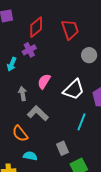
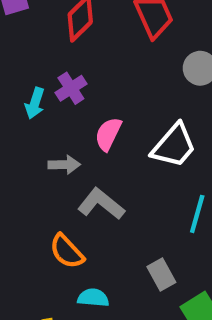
purple cross: (29, 50) -> (71, 88), moved
gray arrow: (23, 94) -> (64, 165), turned 104

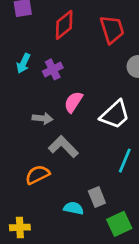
cyan arrow: (35, 103) -> (23, 63), moved
orange semicircle: (67, 251) -> (37, 175), turned 100
cyan semicircle: (93, 298) -> (74, 208), moved

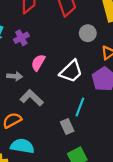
gray rectangle: (97, 197) -> (67, 126), moved
cyan semicircle: (74, 208) -> (22, 146), moved, size x1.5

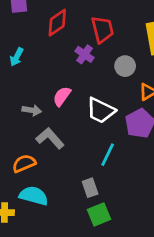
purple cross: (21, 38) -> (85, 54), moved, turned -32
white trapezoid: (71, 71) -> (101, 110), turned 65
gray rectangle: (67, 126) -> (90, 188), moved

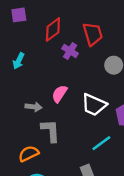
purple cross: (85, 54) -> (70, 51), moved
gray L-shape: (50, 138) -> (51, 131), turned 40
cyan line: (108, 155) -> (101, 143), turned 30

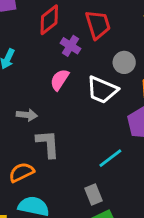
pink semicircle: (59, 94) -> (60, 80), moved
white trapezoid: (94, 105) -> (102, 90), moved

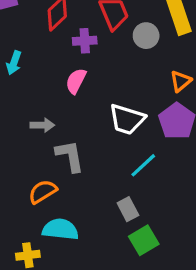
purple cross: (70, 46) -> (85, 41), turned -30
gray circle: (124, 62) -> (146, 36), moved
white trapezoid: (102, 90) -> (127, 119), moved

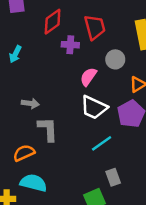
gray circle: (146, 36) -> (115, 59), moved
pink semicircle: (76, 81) -> (88, 77), moved
gray rectangle: (128, 209) -> (113, 177), moved

